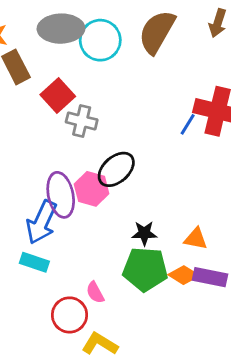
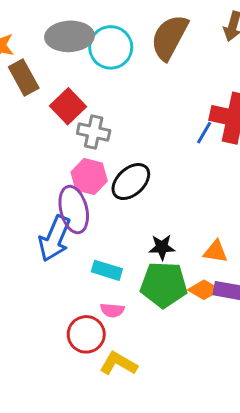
pink hexagon: (92, 189) -> (89, 177), moved
cyan rectangle: (34, 262) -> (107, 270), moved
pink semicircle: (95, 292) -> (112, 310), turned -55

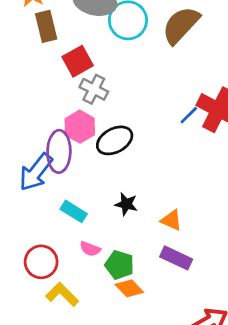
green pentagon: (164, 285) -> (119, 265), moved, size x0.7
orange diamond: (204, 290) -> (129, 288), moved
pink semicircle: (112, 310) -> (90, 249), moved

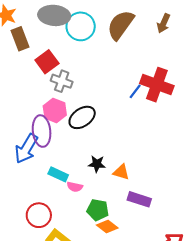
orange triangle: (171, 220) -> (121, 172), moved
pink semicircle: (90, 249) -> (75, 187), moved

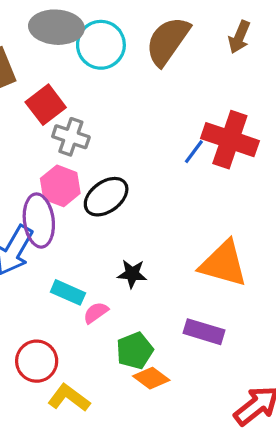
orange triangle: (121, 172) -> (224, 264), moved, size x1.8
pink semicircle: (75, 187) -> (96, 313), turned 133
green pentagon: (98, 210) -> (135, 351), turned -30

